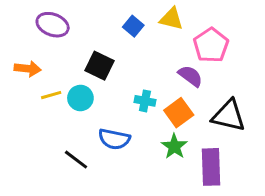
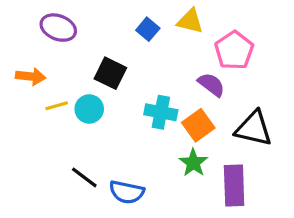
cyan cross: (145, 101) -> (161, 112), size x1.4
blue semicircle: (114, 139) -> (127, 192), moved

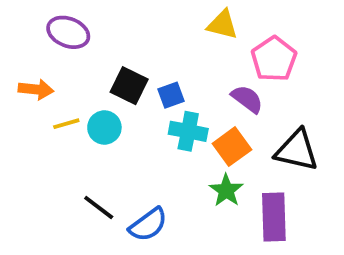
blue square: (148, 29) -> (171, 95), moved, turned 30
blue semicircle: (127, 192) -> (148, 225), turned -48

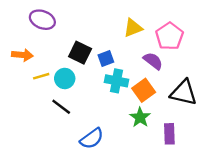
yellow triangle: (222, 25) -> (133, 28), moved, turned -36
black line: (99, 207) -> (61, 107), moved
purple rectangle: (274, 217) -> (169, 134), size x0.7

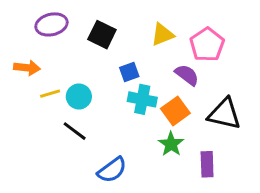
purple ellipse: (42, 20) -> (51, 24), turned -35
black square: (80, 53) -> (102, 35), moved

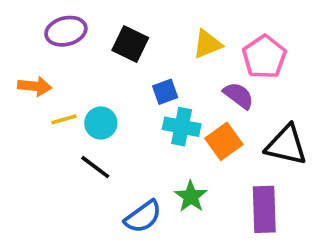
green star: (171, 144) -> (191, 196), moved
purple rectangle: (207, 164) -> (264, 209), size x1.4

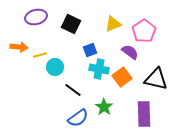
yellow line: (64, 119) -> (40, 55), moved
black line: (95, 167) -> (73, 90), moved

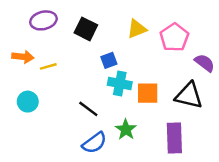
purple semicircle: (130, 52) -> (205, 63), moved
cyan circle: (55, 67) -> (28, 102), moved
orange square: (122, 77) -> (148, 93), turned 36

